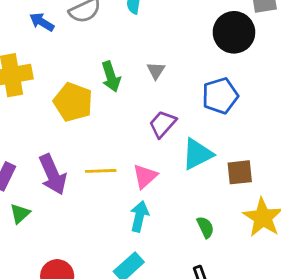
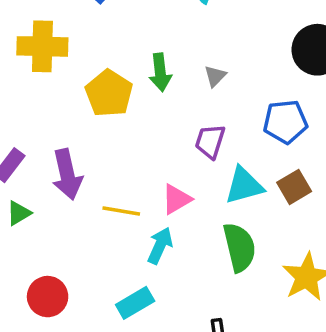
purple trapezoid: (163, 124) -> (210, 141), turned -36
yellow line: (101, 171) -> (121, 211), moved
brown square: (240, 172) -> (294, 187), moved, turned -36
green semicircle: (205, 227) -> (239, 247), moved, size x1.8

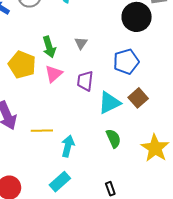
pink triangle: (176, 199) -> (54, 74), moved
green semicircle: (239, 247) -> (113, 138), size x0.7

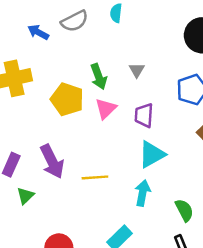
cyan triangle: (109, 103) -> (152, 154), moved
green semicircle: (113, 138) -> (184, 210), moved
cyan arrow: (68, 146) -> (143, 193), moved

